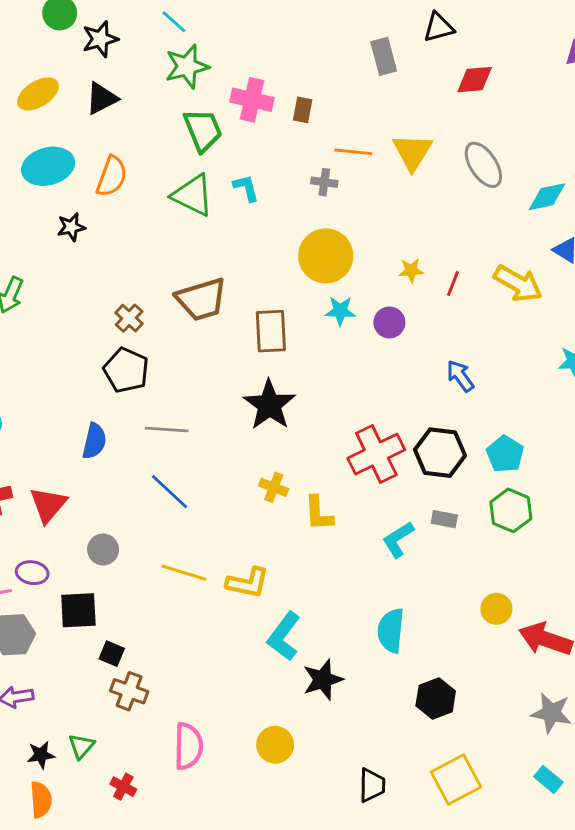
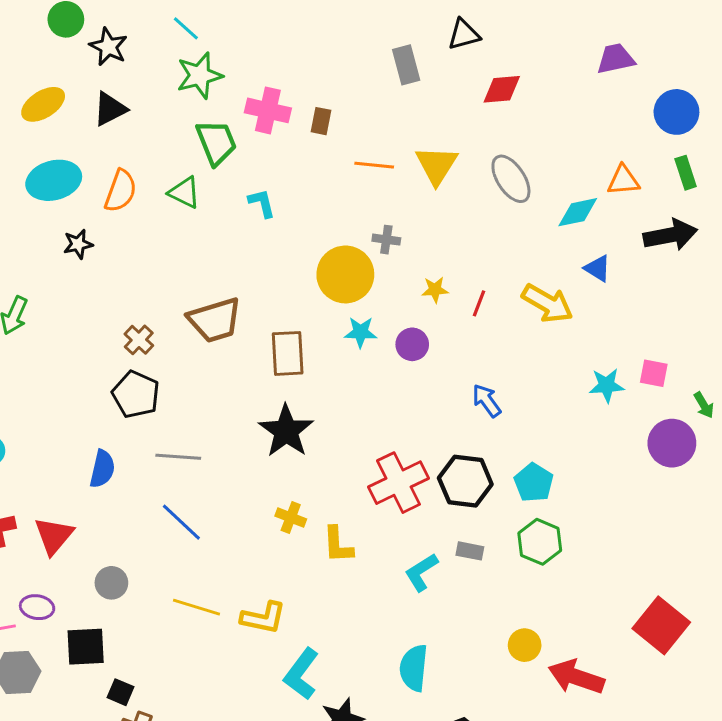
black star: (100, 39) -> (108, 47), turned -30
gray cross: (324, 182) -> (386, 240), moved
green triangle: (193, 195) -> (184, 192), moved, size x0.7

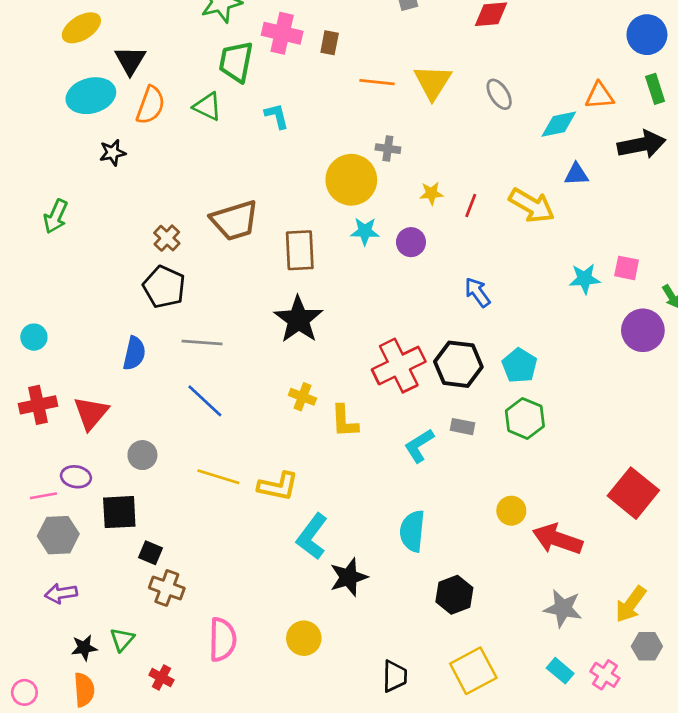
black triangle: (110, 109) -> (130, 60), moved, turned -32
green trapezoid: (216, 142) -> (236, 62), turned -147
gray ellipse: (511, 179) -> (499, 94), size x0.7
blue triangle: (597, 268) -> (576, 174), turned -35

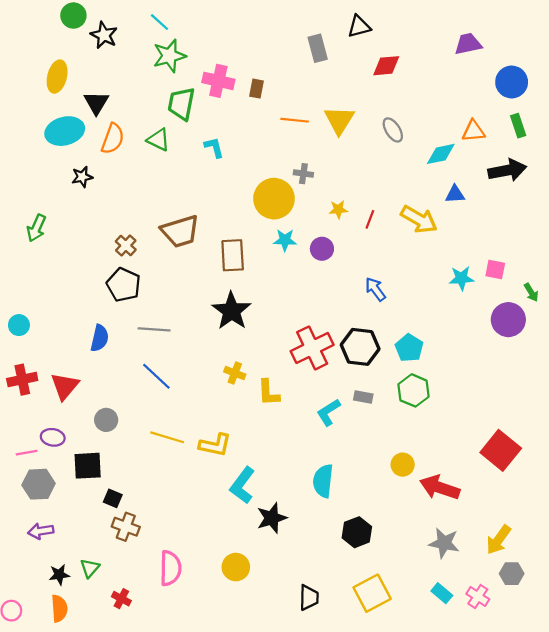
yellow ellipse: (81, 28) -> (57, 77), turned -44

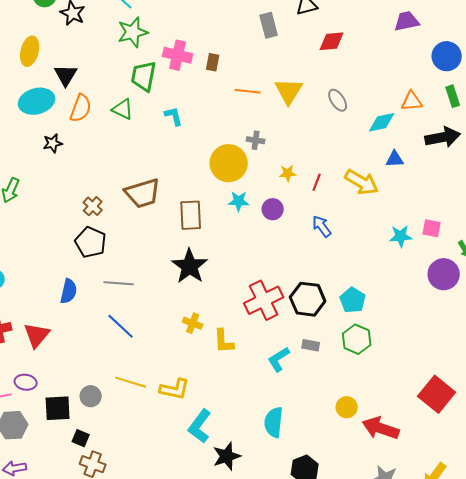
blue arrow: (375, 289) -> (322, 226), moved
gray circle: (106, 420) -> (91, 396), moved

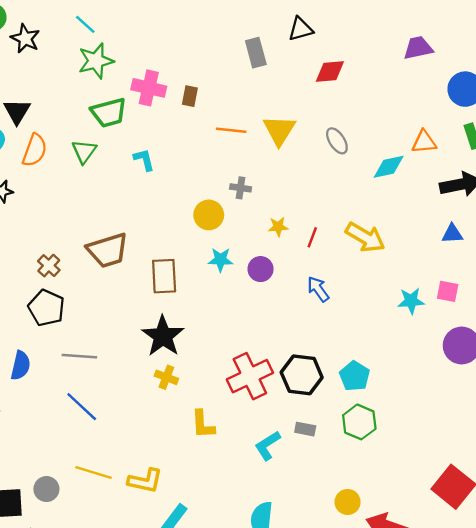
green trapezoid: (144, 76) -> (109, 113), turned -116
green triangle: (123, 109) -> (84, 151), turned 40
blue triangle: (395, 159) -> (452, 234), moved
yellow circle: (229, 163) -> (209, 215), size x0.7
yellow cross: (193, 323) -> (166, 377), moved

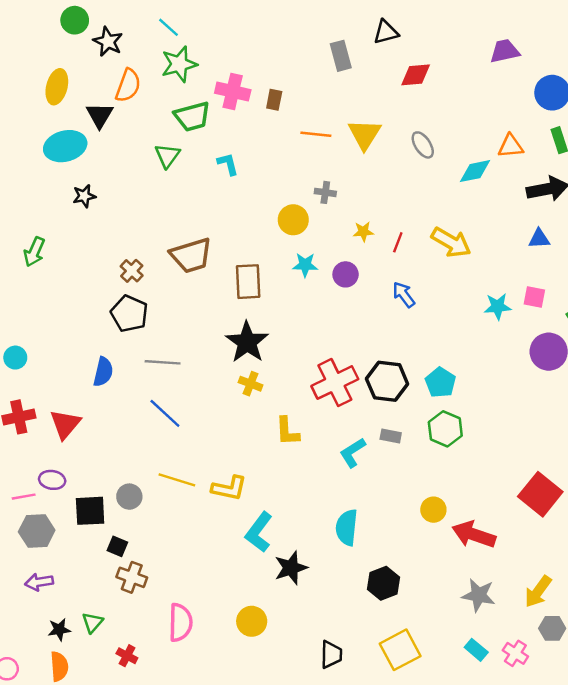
orange semicircle: (35, 150) -> (128, 86), moved

